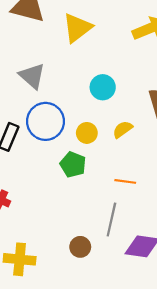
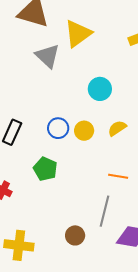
gray triangle: (32, 76) -> (48, 56), moved
blue circle: (46, 121) -> (58, 128), moved, size x0.6
green pentagon: (73, 165) -> (45, 169), moved

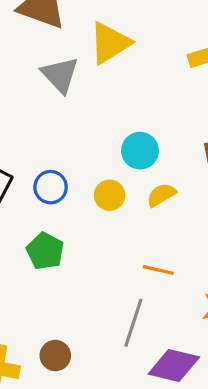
cyan circle: (100, 89) -> (140, 151), moved
blue circle: (58, 128) -> (51, 187), moved
brown circle: (75, 235) -> (55, 356), moved

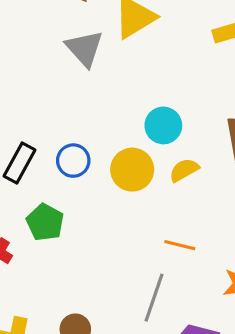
yellow circle: (110, 195) -> (132, 170), size x1.4
green pentagon: (45, 251) -> (45, 222), moved

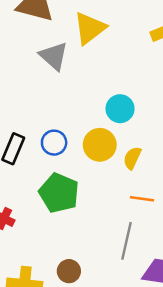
yellow semicircle: (184, 170) -> (132, 158), moved, turned -30
green pentagon: (45, 222) -> (59, 193), moved, size x1.4

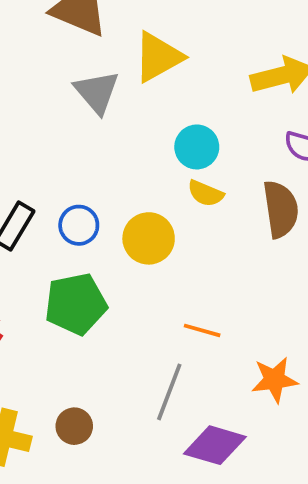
cyan circle: (120, 109) -> (197, 147), moved
yellow semicircle: (132, 158) -> (206, 193), moved, turned -100
green pentagon: (59, 193) -> (76, 304), turned 30

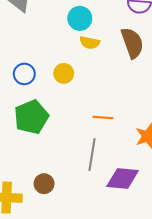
yellow circle: (149, 238) -> (64, 73), size x0.7

